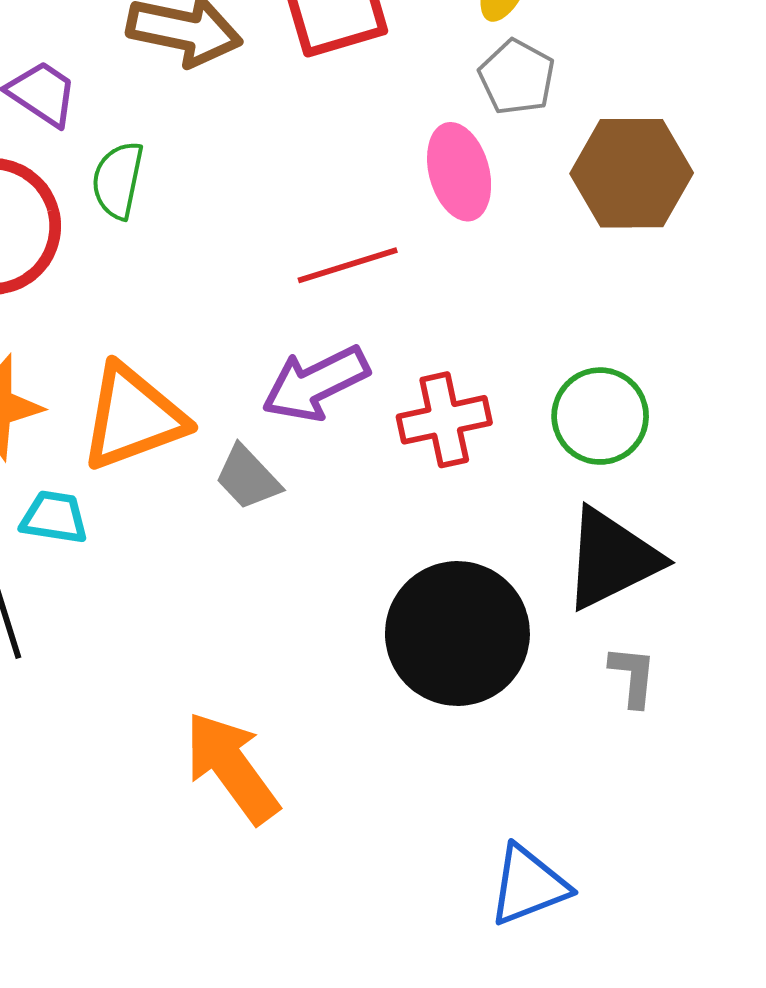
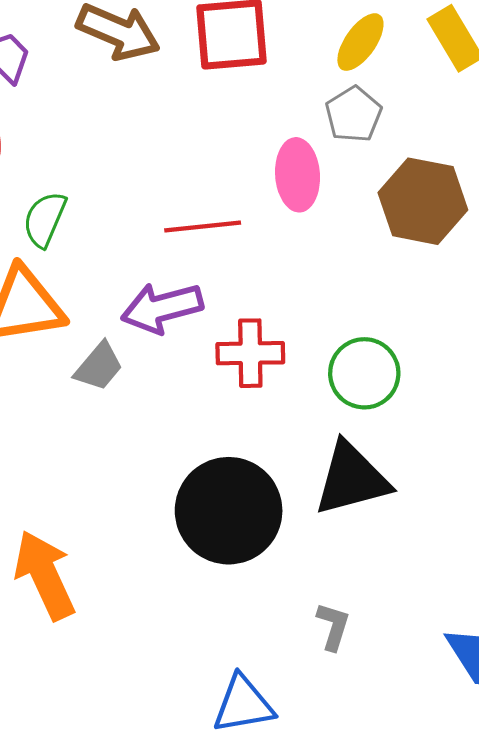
green semicircle: (118, 180) -> (45, 219), moved
gray trapezoid: (248, 478) -> (99, 366), turned -108
gray L-shape: (633, 676) -> (333, 626), moved

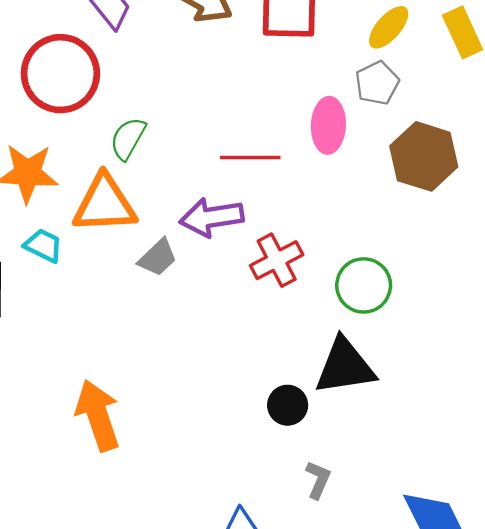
red cross: (250, 353) -> (277, 260), turned -33
black circle: (229, 511) -> (288, 405), moved, size x0.5

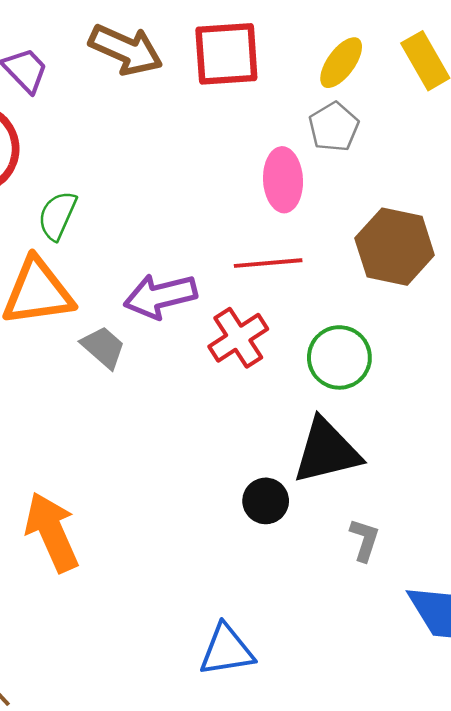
brown hexagon: (424, 156) -> (395, 247), moved
red line: (250, 158) -> (268, 263), moved
gray trapezoid: (158, 258) -> (103, 347), turned -90
gray L-shape: (318, 480) -> (364, 540), moved

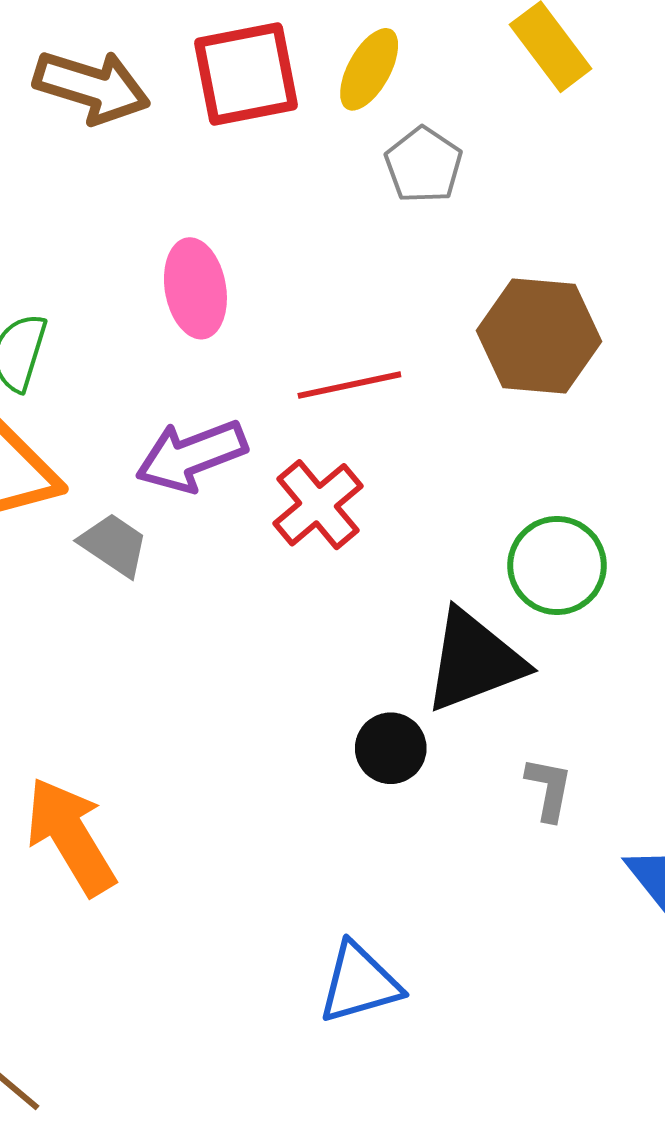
yellow ellipse: (341, 63) -> (369, 69), moved
pink ellipse: (283, 180) -> (195, 288), moved
green circle: (339, 357) -> (557, 566), moved

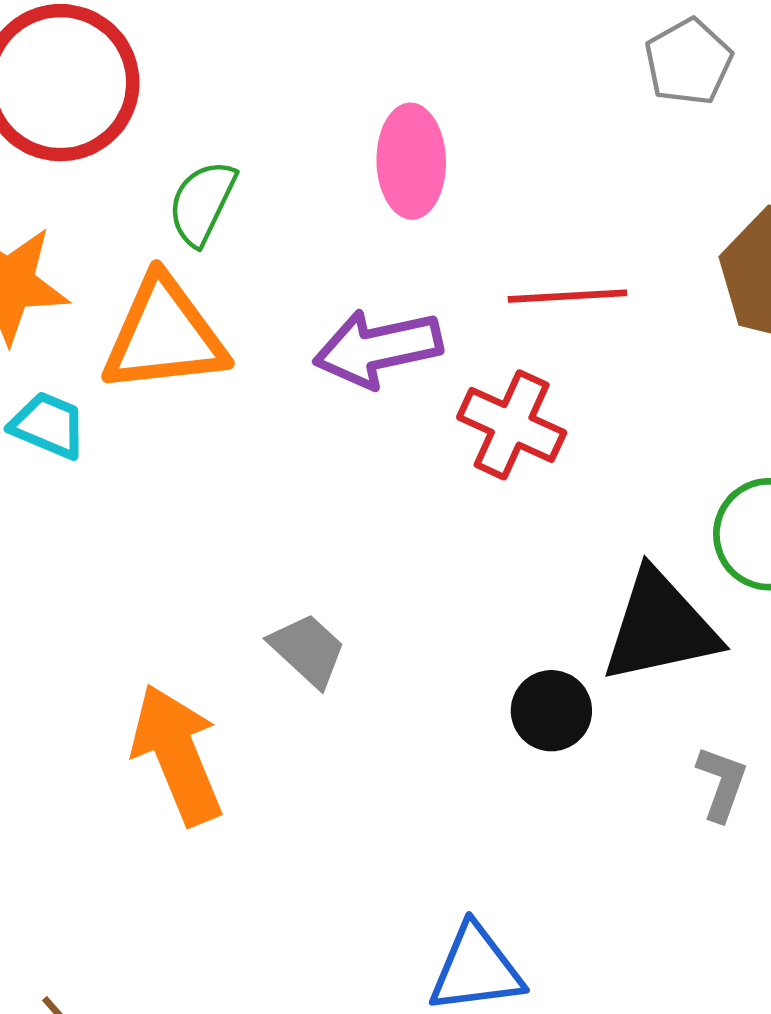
red cross: (318, 505) -> (512, 425), turned -34
gray trapezoid: (114, 545) -> (308, 650), moved

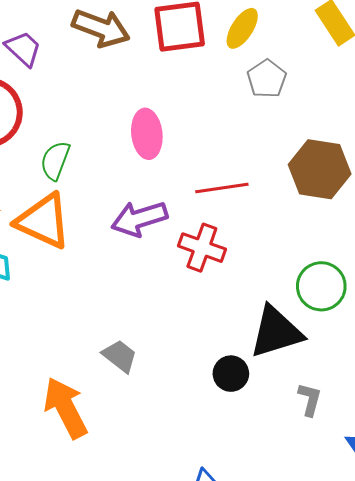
orange triangle: (164, 335) -> (43, 221), turned 36

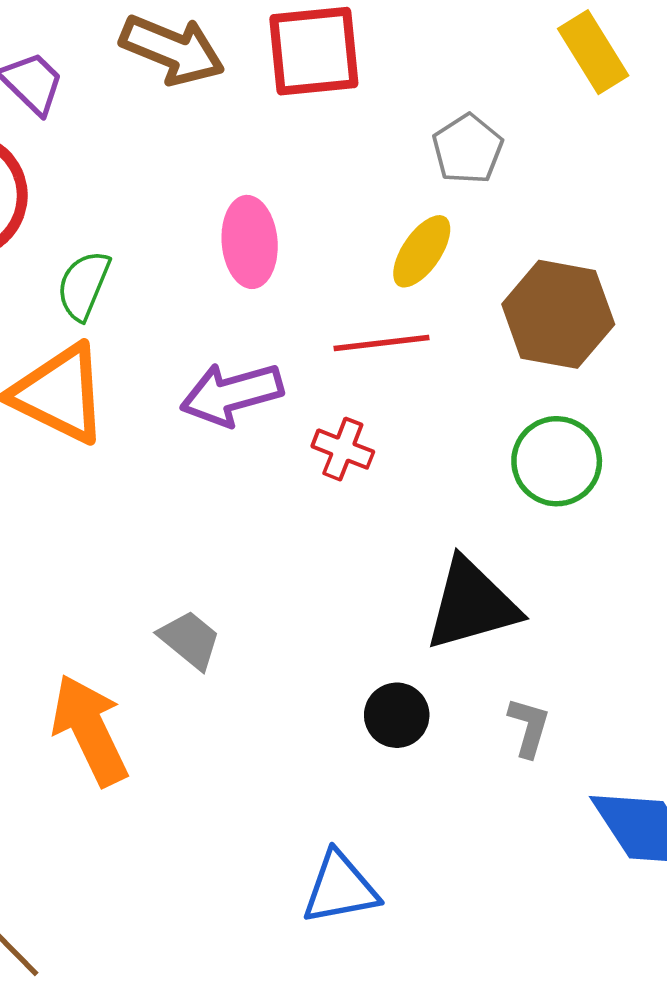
yellow ellipse: (242, 28) -> (422, 251), moved
red cross: (202, 248) -> (343, 449), size x0.7
green circle: (321, 286) -> (557, 461), moved
black circle: (231, 374) -> (397, 715), moved

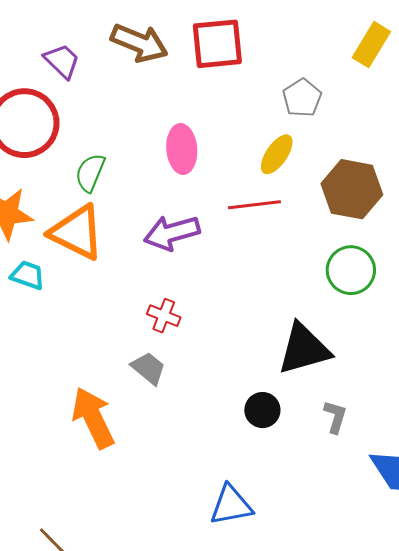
yellow rectangle: (593, 52) -> (371, 45), turned 63
red cross: (343, 449) -> (164, 316), moved

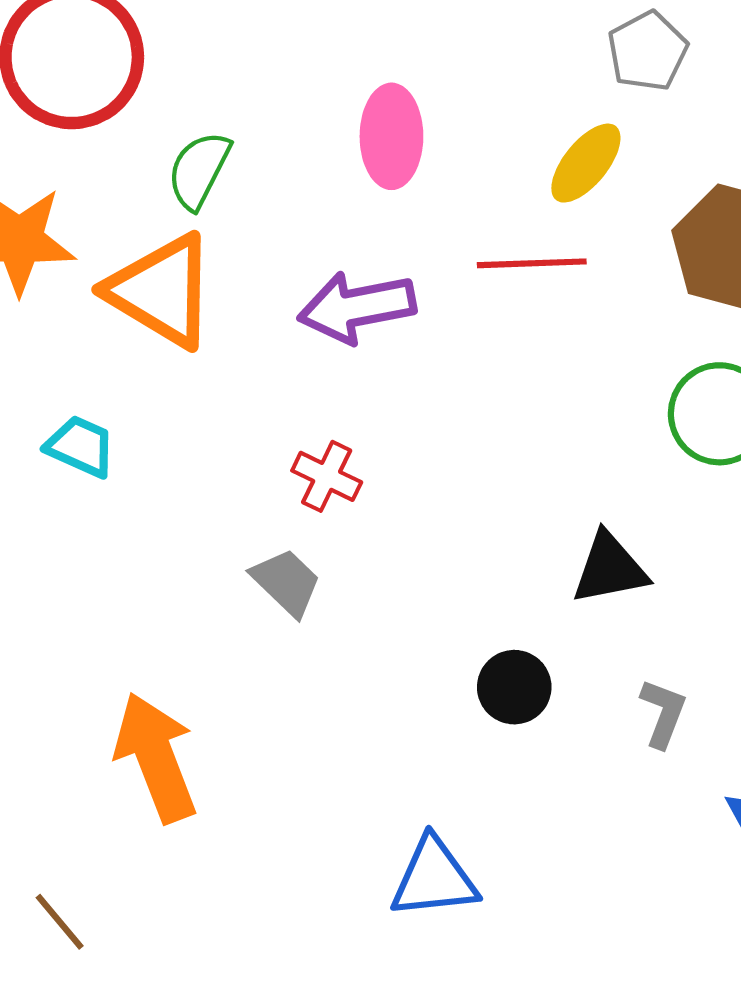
cyan trapezoid: (28, 275) -> (81, 446), moved
black triangle: (304, 349) -> (610, 568), size x0.7
orange arrow: (93, 418) -> (156, 757), moved

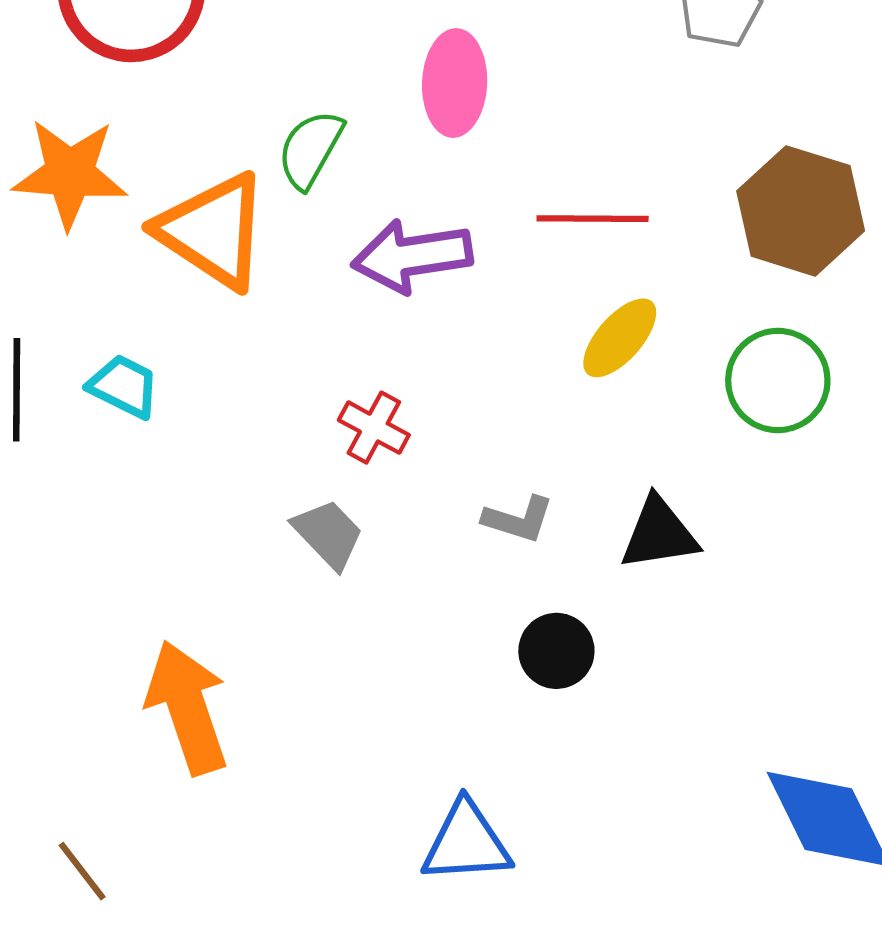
yellow ellipse: (586, 163) -> (620, 338), moved
green semicircle: (199, 170) -> (310, 149), moved
gray L-shape: (663, 713) -> (518, 519), moved, turned 84

